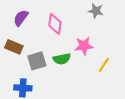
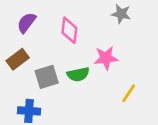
brown rectangle: (14, 47) -> (18, 59), turned -60
yellow line: (104, 65) -> (129, 93), moved

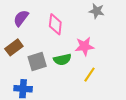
yellow line: (129, 93) -> (90, 75), moved

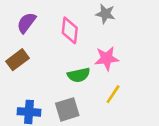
gray star: (97, 11) -> (105, 14), moved
gray square: (37, 61) -> (67, 109), moved

